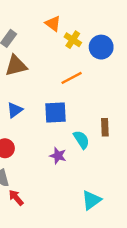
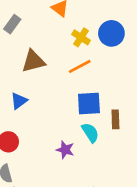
yellow cross: (73, 40) -> (81, 37), moved
brown triangle: (16, 66) -> (33, 61), moved
blue square: (55, 112) -> (89, 103), moved

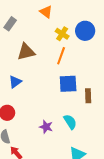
orange line: (80, 66) -> (61, 56), turned -42
cyan semicircle: (90, 133) -> (70, 122), moved
purple star: (65, 150) -> (46, 127), moved

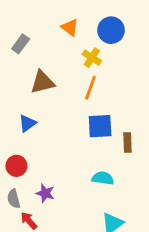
blue circle: (85, 31) -> (111, 30), moved
cyan semicircle: (70, 122) -> (103, 178), turned -49
purple star: (46, 127) -> (45, 193), moved

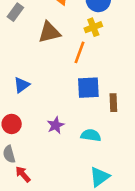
yellow cross: (92, 58) -> (93, 27), moved, turned 36
brown triangle: (42, 82) -> (49, 32), moved
purple star: (45, 193) -> (56, 125), moved, turned 30

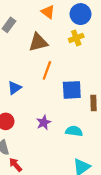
orange line: (79, 52) -> (47, 70), moved

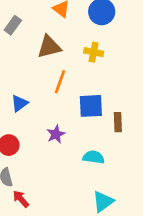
yellow cross: (76, 38) -> (94, 52), moved, turned 32
purple star: (44, 122) -> (56, 134), moved

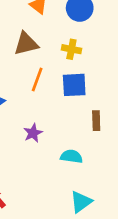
blue square: (91, 106) -> (74, 85), moved

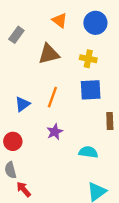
orange line: (37, 79) -> (52, 97), moved

